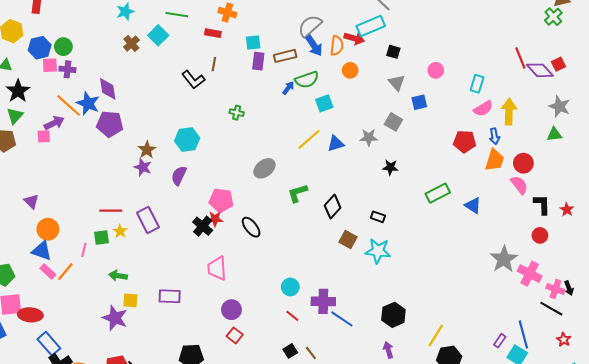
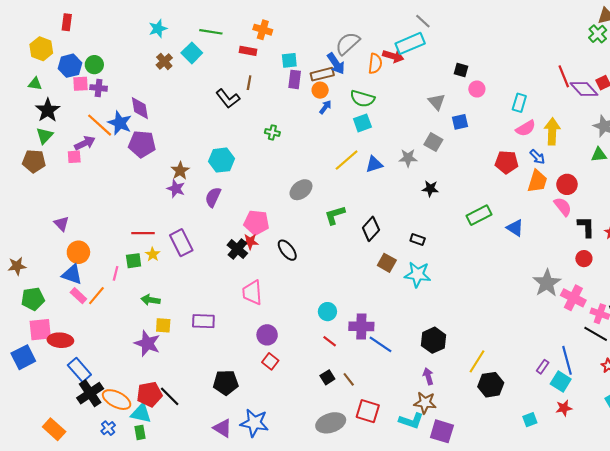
blue arrow: (314, 46) -> (336, 64), moved
black square: (393, 52) -> (461, 70), moved
orange circle: (350, 70) -> (320, 90), moved
green semicircle: (307, 80) -> (362, 99), moved, turned 35
blue arrow: (495, 136) -> (537, 157), turned -35

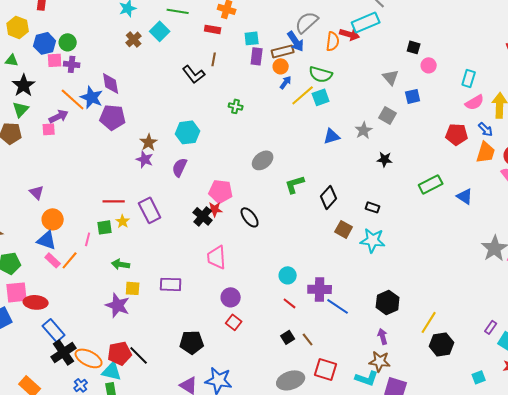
gray star: (408, 158) -> (364, 130), turned -30
yellow line: (347, 160) -> (303, 95), moved

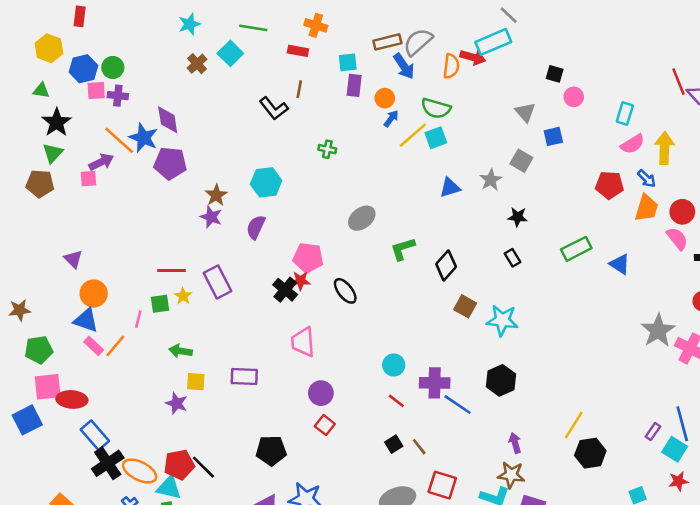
brown rectangle: (283, 51) -> (387, 42), moved
black rectangle: (373, 207) -> (512, 258), moved, turned 40
black hexagon: (388, 302) -> (501, 380), moved
purple star: (118, 305) -> (177, 403), size x0.7

